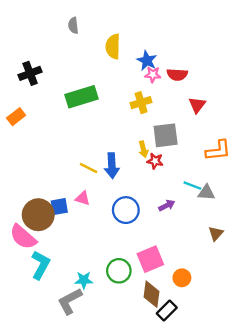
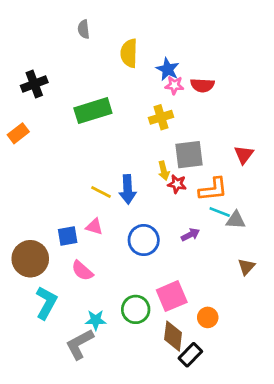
red triangle: (197, 105) -> (244, 155), moved
orange L-shape: (218, 150) -> (213, 189), moved
brown circle: (38, 215) -> (30, 259), moved
pink semicircle: (23, 237) -> (82, 271), moved, size x0.7

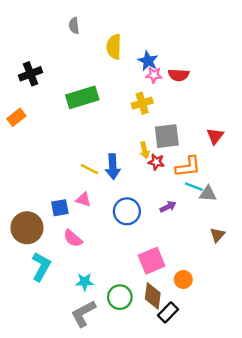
green circle: (136, 309) -> (120, 297), moved
gray L-shape: (80, 344) -> (83, 314), moved

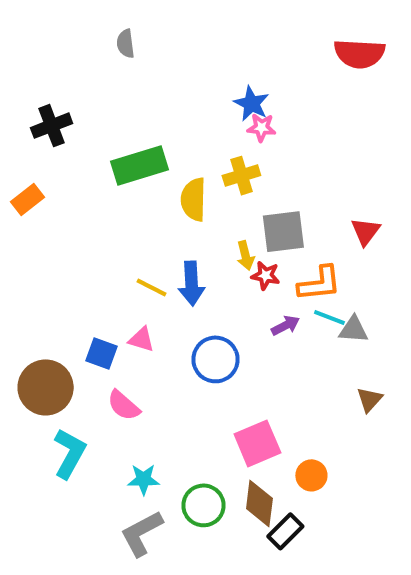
yellow semicircle: (114, 47) -> (194, 200), moved
red semicircle: (179, 75) -> (359, 54), moved, size x1.4
purple arrow: (168, 207) -> (285, 325), moved
blue square: (60, 208) -> (102, 353), turned 30

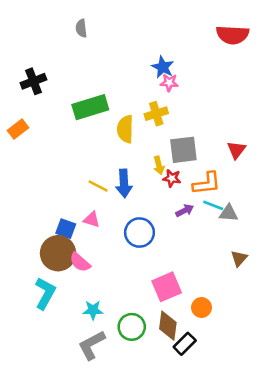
brown circle: (46, 387) -> (58, 253), moved

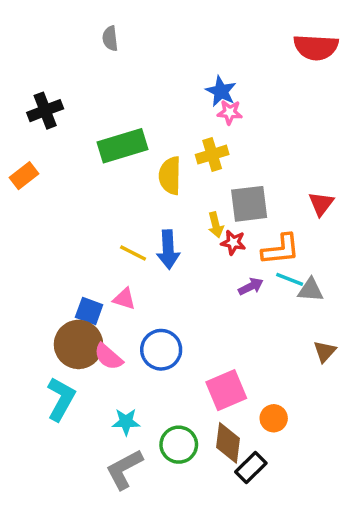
blue circle: (139, 233) -> (161, 350), moved

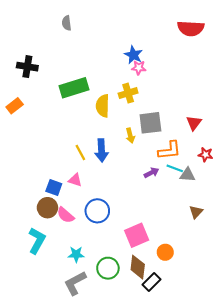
black cross: (45, 111) -> (27, 67), turned 30
red star: (233, 242) -> (206, 155), moved
yellow line: (133, 253) -> (80, 152), turned 35
brown circle: (79, 344) -> (47, 208), size x0.7

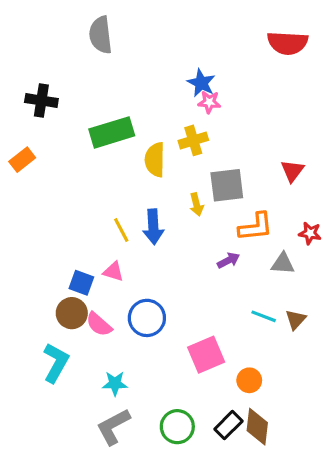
gray semicircle: (67, 23) -> (101, 35), size x1.6
red triangle: (194, 123) -> (292, 171), moved
cyan line: (175, 168) -> (264, 316), moved
brown diamond: (138, 267) -> (257, 427), moved
green circle: (108, 268) -> (177, 427), moved

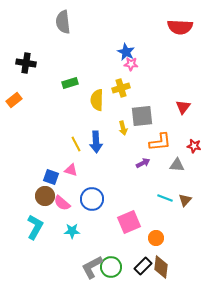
green rectangle: (112, 132) -> (70, 83), size x0.6
cyan star: (115, 383) -> (72, 231), moved
gray L-shape: (113, 427) -> (92, 267), moved

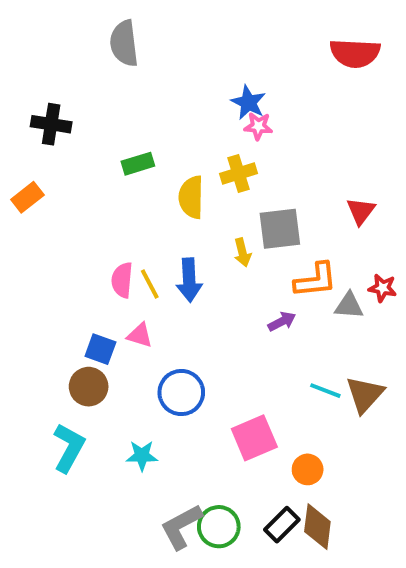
gray triangle: (177, 165) -> (349, 306), moved
brown triangle: (185, 200) -> (365, 394), size x1.5
pink semicircle: (62, 203) -> (122, 280), moved, turned 54

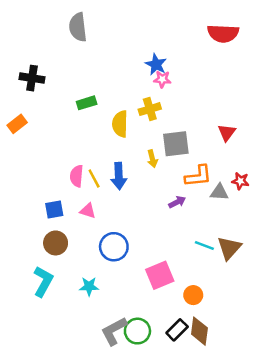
blue square: (100, 349) -> (54, 210), moved, turned -30

